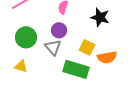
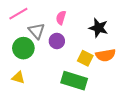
gray triangle: (53, 47) -> (37, 31), moved
orange semicircle: (107, 57) -> (106, 55), moved

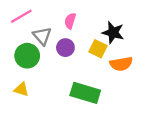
yellow square: (85, 58) -> (98, 49), moved

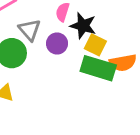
black star: (113, 33) -> (83, 26), moved
green rectangle: (85, 93) -> (98, 68), moved

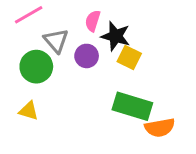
orange semicircle: (123, 63) -> (160, 128), moved
green rectangle: (98, 68) -> (132, 106), moved

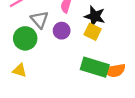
black star: (116, 36) -> (95, 16), moved
orange semicircle: (160, 128) -> (115, 70), moved

